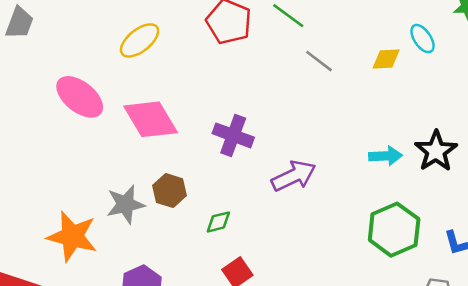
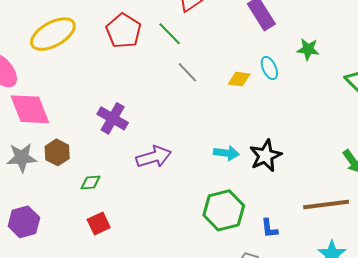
yellow ellipse: (140, 40) -> (53, 34), size x1.4
pink diamond: (151, 119) -> (30, 109), moved

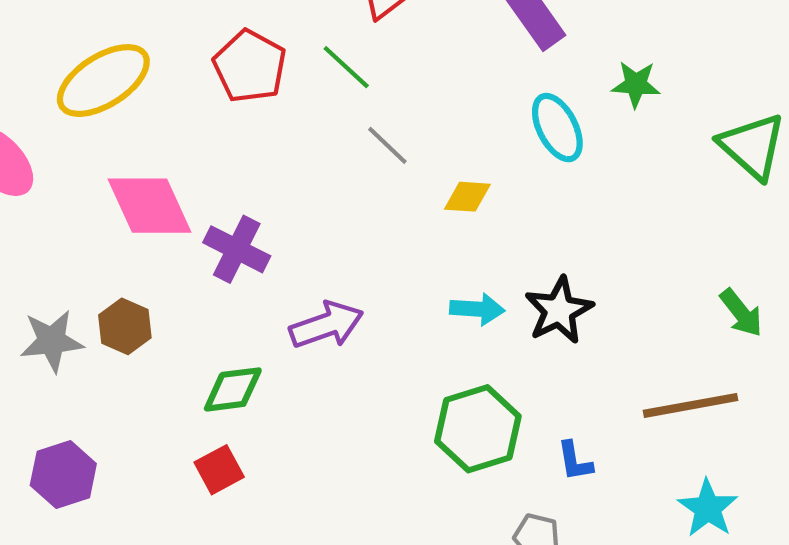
cyan ellipse: (269, 68) -> (557, 128), size x1.4
yellow diamond: (239, 79) -> (467, 197), moved
pink diamond: (30, 109) -> (150, 206), moved
green diamond: (90, 183) -> (233, 389), moved, size x1.4

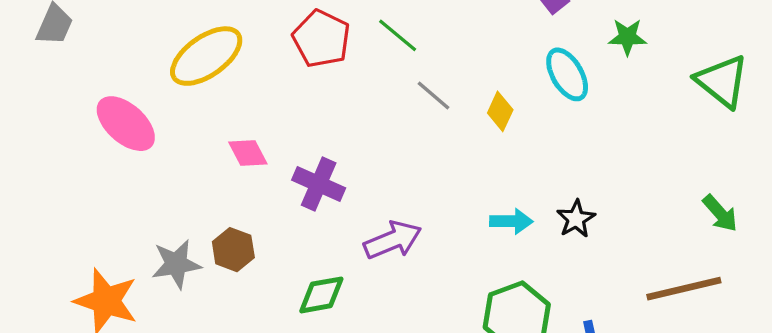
yellow diamond: (467, 197) -> (500, 111), moved, turned -66
pink diamond: (150, 206) -> (248, 153), size x0.6
black star: (559, 310) -> (576, 219), size x0.7

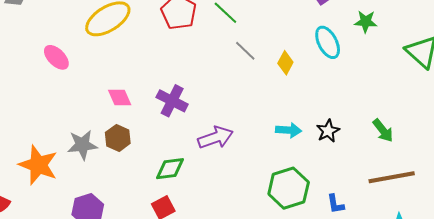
pink ellipse: (126, 124) -> (56, 57), size x0.7
pink diamond: (248, 153) -> (120, 98), moved
green arrow: (720, 213) -> (383, 130), moved

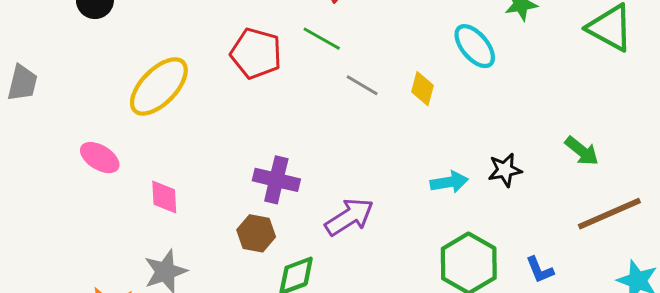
pink diamond: (120, 98) -> (164, 197), moved, turned 35
black star: (328, 131) -> (505, 170), turned 30
brown hexagon: (118, 138) -> (256, 233), moved

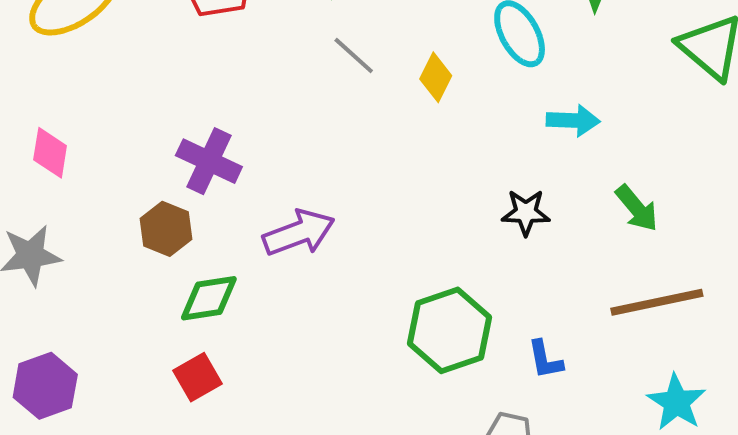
cyan arrow: (449, 182) -> (573, 121), moved

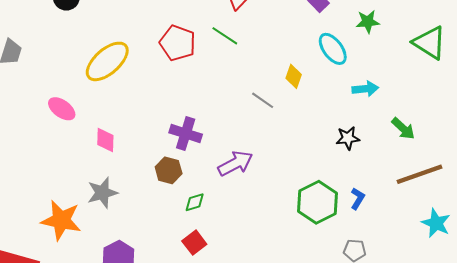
gray line: (354, 56) -> (263, 100), moved
green diamond: (209, 298) -> (195, 202), size x0.7
blue L-shape: (545, 360) -> (358, 199), moved, turned -130

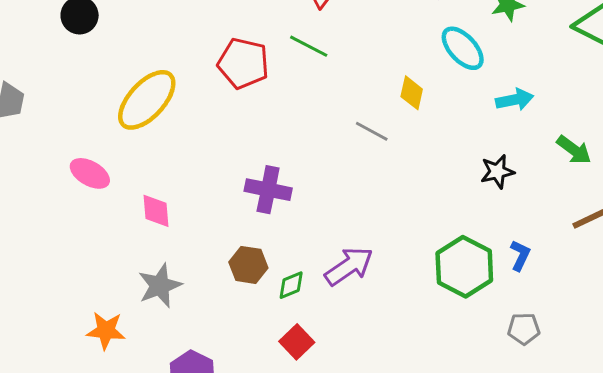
purple arrow: (235, 163) -> (349, 266), moved
brown hexagon: (169, 170) -> (248, 265), moved
orange star: (61, 220) -> (106, 331), size x0.7

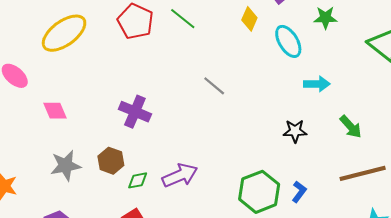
yellow diamond: (412, 93) -> (249, 19), moved
pink diamond: (156, 211) -> (55, 111), turned -30
gray star: (160, 286) -> (66, 166), moved

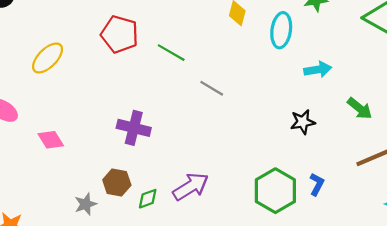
green line: (183, 19) -> (171, 53), moved
yellow ellipse: (64, 33) -> (48, 58), size x0.7
cyan ellipse: (288, 41) -> (281, 30), turned 48
gray star: (66, 166) -> (86, 204), moved, size x0.7

